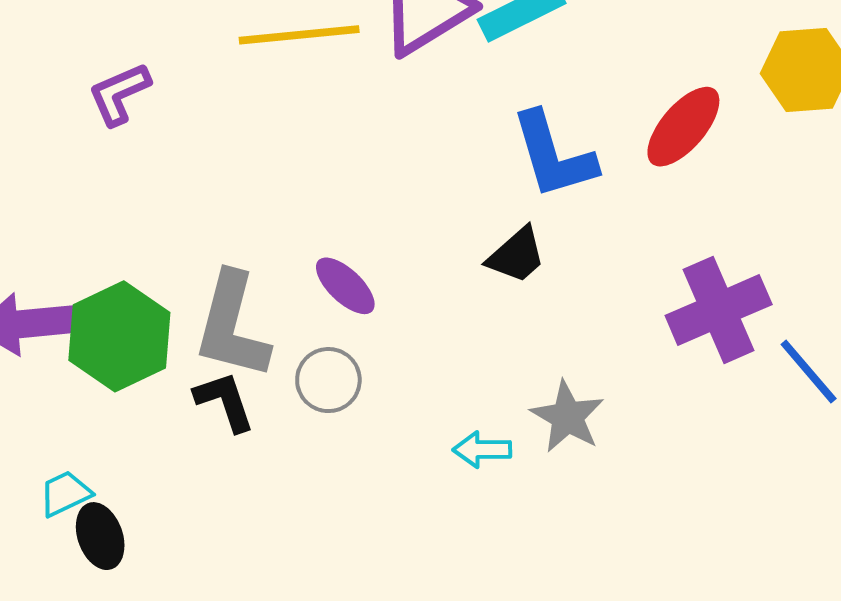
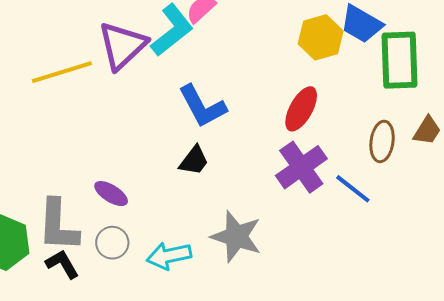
red ellipse: (683, 127) -> (301, 109), moved
gray star: (567, 417) -> (236, 236), size x1.4
cyan arrow: (482, 450) -> (169, 256), moved, size x1.5

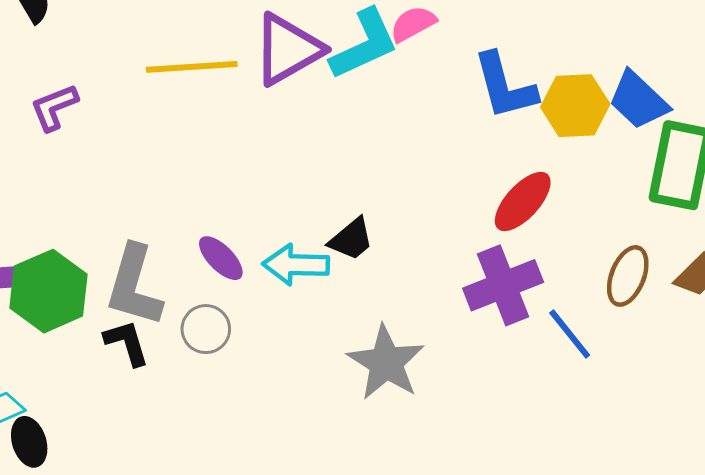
blue L-shape: (202, 106) -> (505, 86), moved
cyan arrow: (169, 256) -> (296, 265), moved

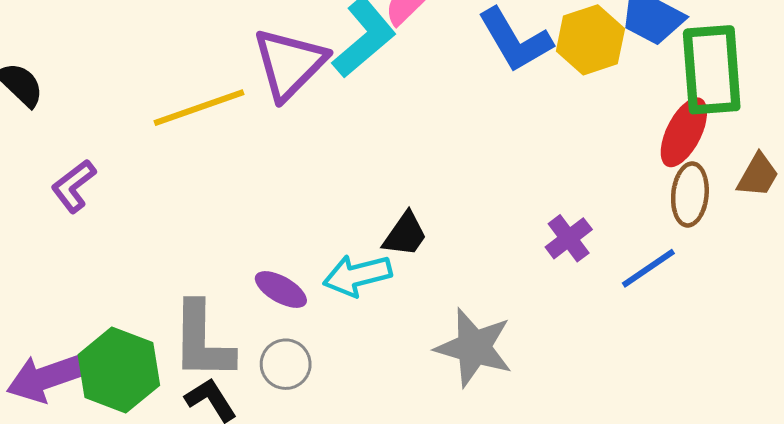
red ellipse: (523, 202) -> (684, 132), moved
purple cross: (503, 285) -> (569, 238), size x0.6
blue line: (570, 334) -> (648, 268), turned -70

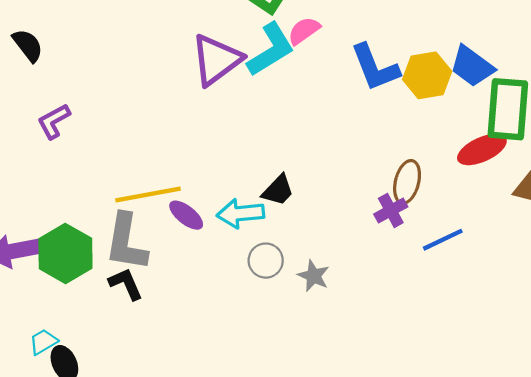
yellow line: (199, 108) -> (148, 195), moved
red ellipse: (684, 132) -> (482, 149), turned 30
brown ellipse: (690, 194) -> (407, 182), moved
gray star: (474, 347) -> (314, 276), size x0.6
gray circle: (286, 364) -> (266, 261), moved

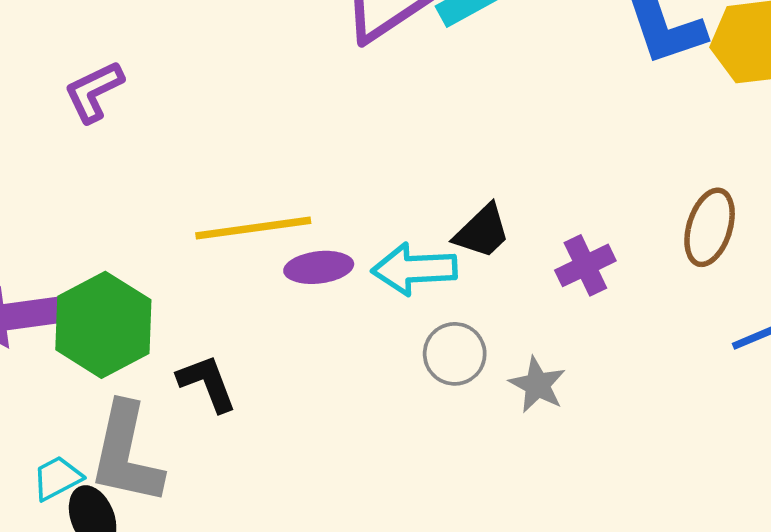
purple cross: (391, 210) -> (585, 265), moved
purple ellipse: (186, 215) -> (319, 267), turned -48
gray L-shape: (126, 242) -> (126, 454), moved

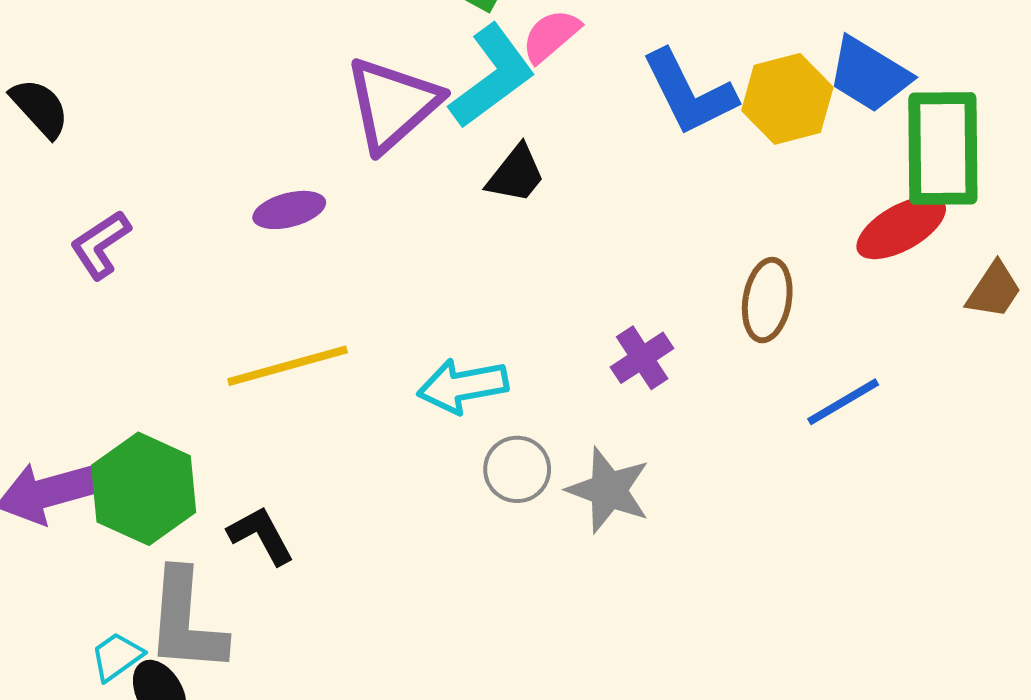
black trapezoid: (482, 231) -> (516, 174), moved
purple ellipse: (319, 267) -> (289, 210), moved
gray star: (537, 385) -> (609, 490), size x1.4

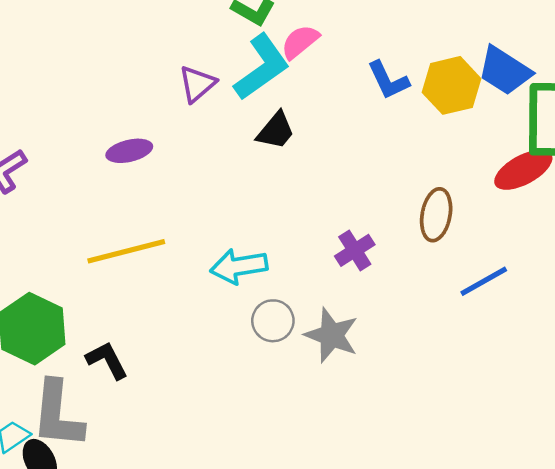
blue L-shape: (689, 93) -> (388, 80), size x0.7
purple triangle: (393, 104) -> (197, 84), size x0.6

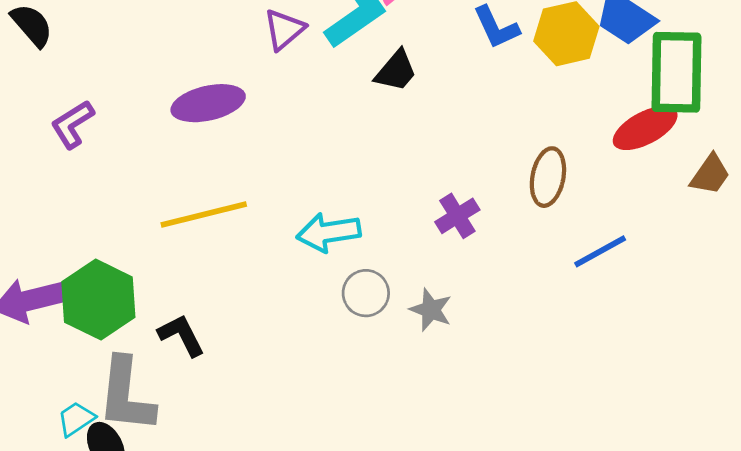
black trapezoid: (276, 131) -> (396, 71), moved
purple ellipse: (129, 151) -> (208, 103), size x1.4
gray star: (332, 335) -> (431, 310), size x0.7

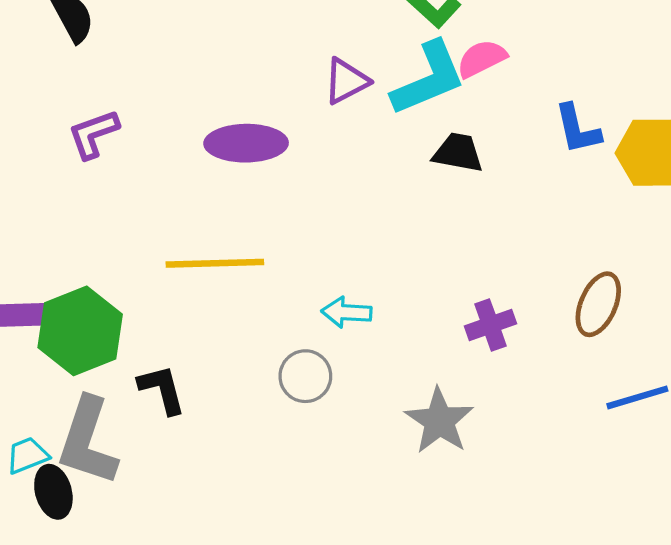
black trapezoid: (396, 71) -> (458, 153), turned -132
cyan arrow: (329, 232) -> (346, 312), size x0.7
gray circle: (366, 293) -> (305, 376), moved
gray star: (431, 310) -> (439, 421), size x1.4

